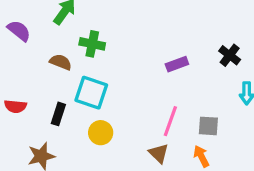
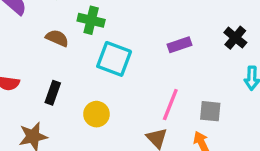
cyan square: (91, 93) -> (114, 59), moved

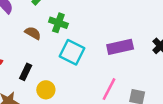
purple rectangle: (180, 45) -> (120, 47), size x1.5
yellow circle: (96, 114) -> (46, 90), moved

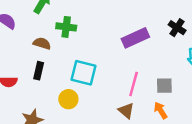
cyan square: (72, 52) -> (83, 73), moved
black rectangle: (26, 72) -> (39, 71), moved

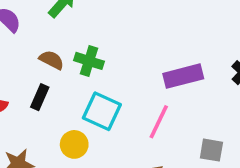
green cross: (66, 27) -> (89, 61), moved
pink line: (134, 84) -> (159, 122), moved

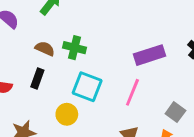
gray square: (211, 150) -> (175, 112), turned 30

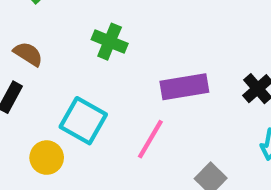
green cross: (74, 48) -> (110, 42), moved

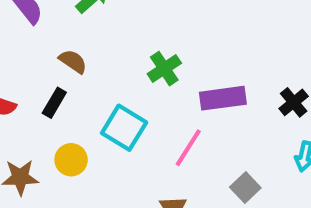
green cross: (110, 42) -> (164, 69), moved, turned 32
yellow circle: (47, 158) -> (71, 160), moved

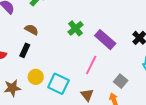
purple rectangle: (223, 98) -> (105, 40), turned 55
cyan square: (124, 128) -> (58, 84), moved

